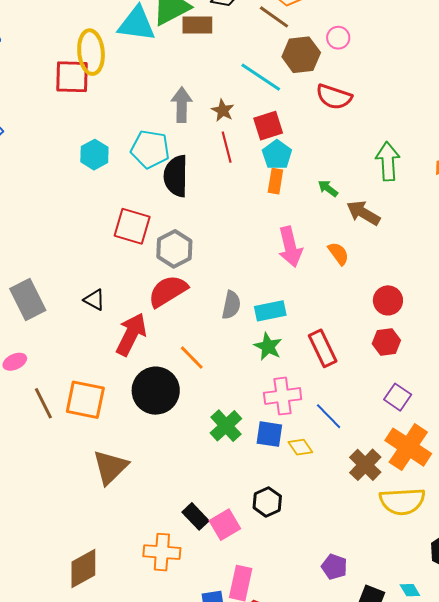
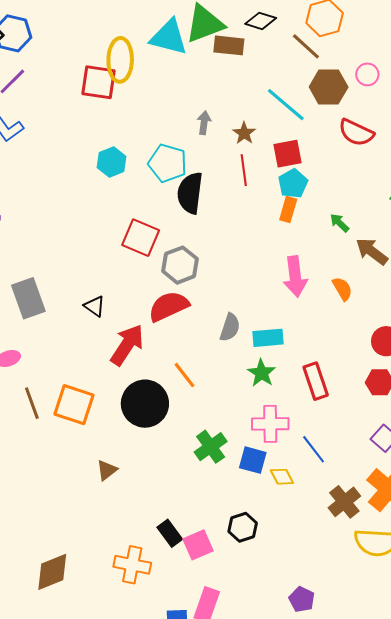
gray arrow: (182, 105) -> (204, 123), size x0.7
brown triangle: (110, 467) -> (107, 470), moved, size x0.6

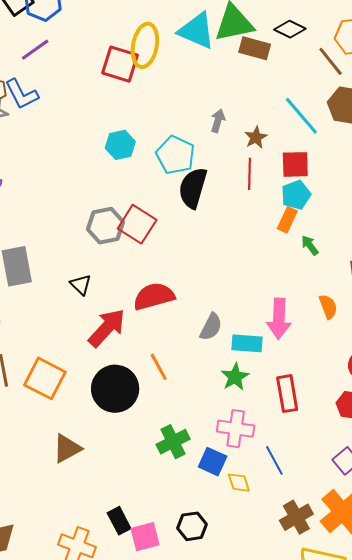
green arrow: (339, 223) -> (310, 245), moved
gray hexagon: (180, 265) -> (106, 226), moved
pink arrow: (295, 276) -> (279, 319), moved
brown triangle: (107, 470) -> (67, 448), size x1.4

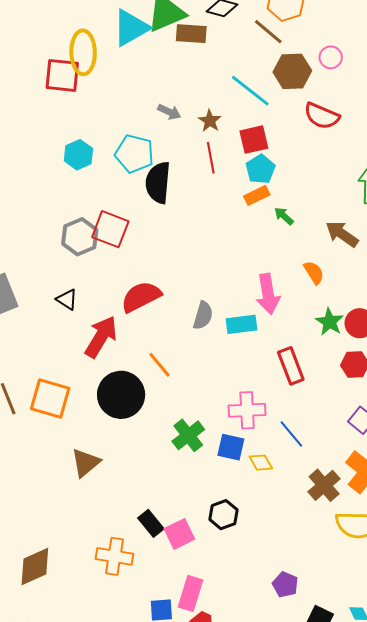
cyan triangle: (197, 31) -> (131, 28), turned -42
gray arrow: (218, 121) -> (169, 112), turned 110
orange rectangle: (287, 220) -> (257, 195), turned 50
green star: (235, 377) -> (330, 322), moved

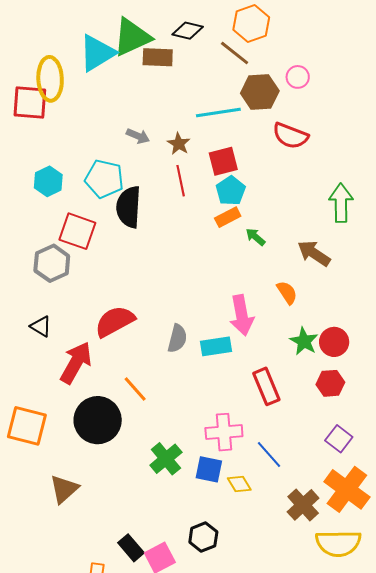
cyan line: (250, 91) -> (218, 112), turned -45
red square: (110, 229) -> (77, 231), moved

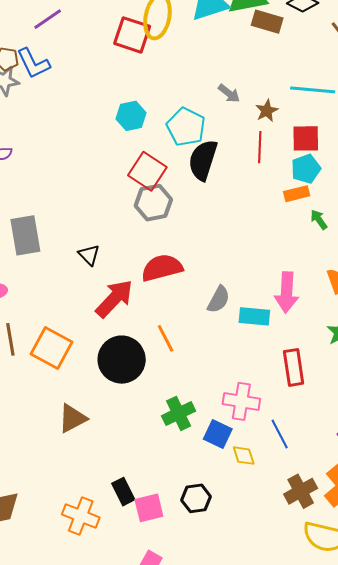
gray hexagon: (52, 263) -> (153, 203), moved

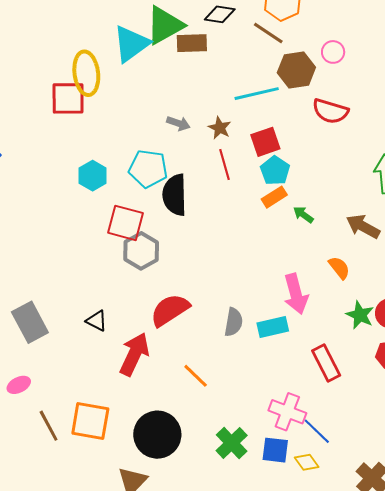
black circle: (122, 360) -> (157, 435), moved
pink cross: (241, 401) -> (287, 412), turned 30
blue line: (280, 434) -> (317, 431), moved

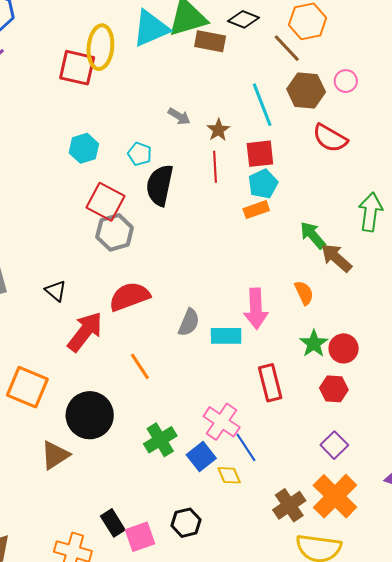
cyan line: (257, 94) -> (262, 105), turned 69
cyan pentagon: (148, 169) -> (140, 154), size x0.6
green arrow: (303, 215) -> (313, 235), moved, size x1.4
blue square: (275, 450) -> (201, 456), turned 32

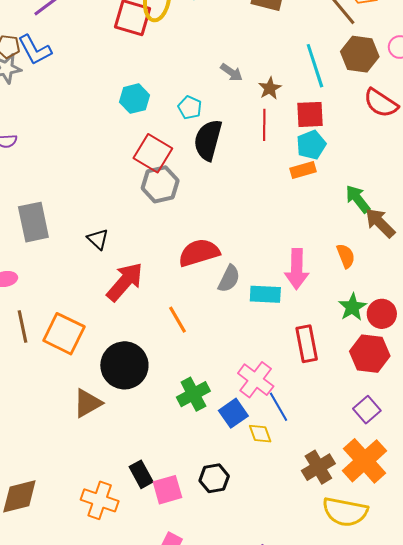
red semicircle: (129, 297) -> (199, 253), moved
red hexagon: (334, 389) -> (370, 354), size x1.4

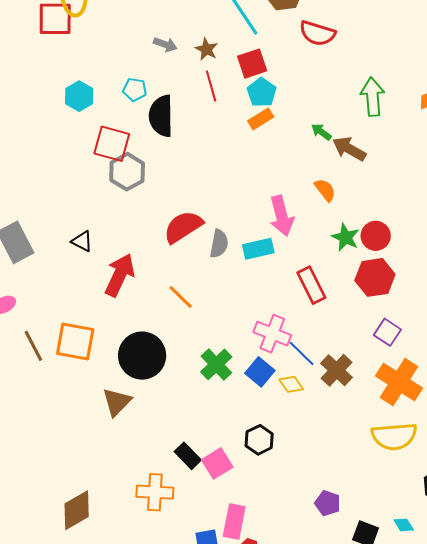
green arrow: (358, 199) -> (321, 132), size x0.7
brown cross: (318, 467) -> (337, 370), moved

